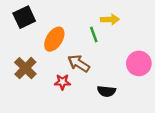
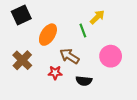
yellow arrow: (110, 19) -> (97, 17), turned -42
pink circle: (139, 63) -> (111, 56), moved
black semicircle: (106, 91) -> (84, 81), moved

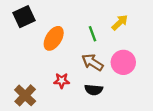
yellow arrow: (97, 17) -> (120, 22), moved
brown arrow: (70, 56) -> (92, 62), moved
brown cross: (22, 60) -> (25, 95), moved

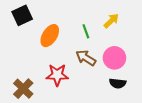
red star: (62, 81) -> (57, 75), size x1.5
black semicircle: (94, 90) -> (118, 83), moved

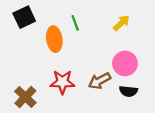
green line: (86, 31) -> (75, 23), moved
orange ellipse: (50, 36) -> (54, 39), turned -40
brown arrow: (86, 58) -> (99, 81), moved, turned -60

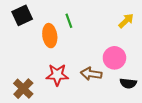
yellow arrow: (121, 23) -> (126, 21), moved
brown arrow: (99, 81) -> (91, 74), turned 36
black semicircle: (128, 91) -> (128, 83), moved

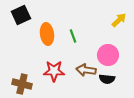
green line: (69, 21) -> (73, 36), moved
black semicircle: (128, 83) -> (107, 79), moved
brown cross: (23, 89) -> (22, 84), turned -30

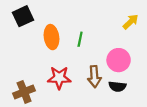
green line: (73, 36) -> (80, 39), turned 32
brown arrow: (86, 70) -> (94, 77), turned -102
brown cross: (22, 84) -> (24, 92), turned -36

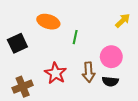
black square: (23, 16) -> (17, 43), moved
orange ellipse: (52, 37) -> (48, 22), moved, turned -65
red star: (59, 78) -> (56, 73), turned 30

